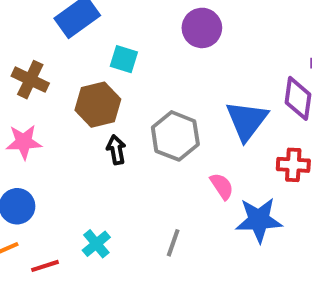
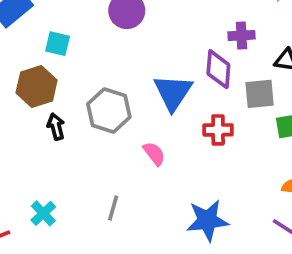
blue star: (259, 220) -> (207, 220), moved

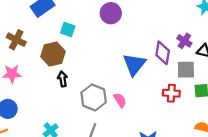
purple cross: (242, 35) -> (184, 41), moved, turned 32
gray hexagon: (109, 111) -> (94, 97), moved
red cross: (218, 130) -> (171, 93), moved

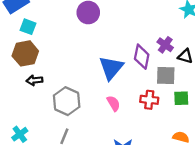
cyan square: (68, 29) -> (28, 27), moved
black arrow: (63, 79) -> (34, 80), turned -88
pink semicircle: (120, 100) -> (114, 103), moved

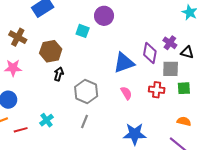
cyan square: (28, 27) -> (83, 31), moved
blue triangle: (111, 68) -> (124, 63), turned 30
black arrow: (34, 80) -> (59, 74), turned 112

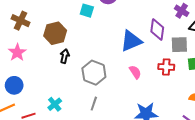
purple cross: (170, 43) -> (182, 11), moved
pink star: (13, 68) -> (17, 52), turned -30

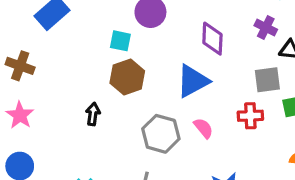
purple diamond: (157, 30) -> (212, 39), moved
brown hexagon: (55, 33) -> (127, 77), moved
gray hexagon: (94, 73) -> (161, 134), moved

